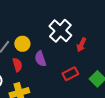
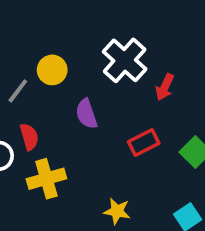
yellow circle: (22, 44) -> (52, 70), moved
red semicircle: (17, 65) -> (29, 137), moved

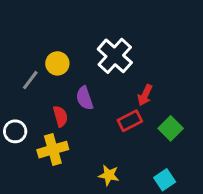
red arrow: (165, 87) -> (145, 95), moved
red semicircle: (29, 137) -> (60, 116), moved

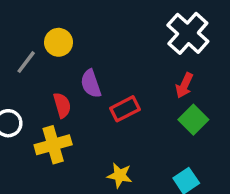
white cross: (115, 56) -> (188, 33), moved
red arrow: (145, 95) -> (184, 85), moved
red rectangle: (130, 121) -> (125, 109), moved

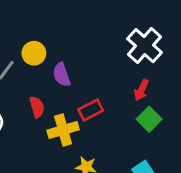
purple semicircle: (91, 84) -> (62, 75), moved
yellow cross: (53, 145) -> (63, 130), moved

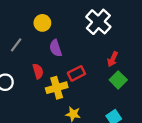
white cross: (144, 46) -> (98, 22), moved
yellow circle: (34, 53) -> (42, 23), moved

